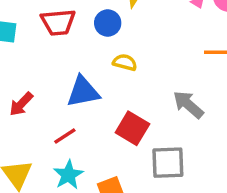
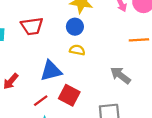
blue circle: (108, 23) -> (75, 27), moved
red square: (132, 128) -> (69, 95), moved

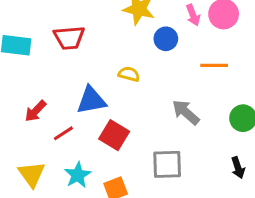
blue circle: (75, 27) -> (166, 39), moved
red line: (41, 101) -> (63, 133), moved

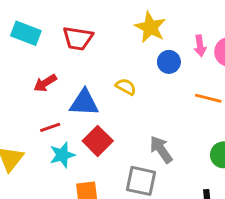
red arrow: (35, 111) -> (45, 83), moved
gray arrow: (186, 112) -> (161, 149), moved
cyan star: (78, 175) -> (62, 155), moved

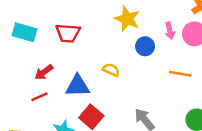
red line: (50, 127) -> (39, 97), moved

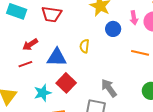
yellow semicircle: (111, 70) -> (84, 46), turned -112

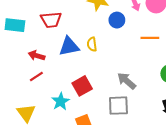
red arrow: (30, 45) -> (37, 56), turned 63
blue triangle: (57, 57) -> (69, 46), moved
red square: (66, 83) -> (82, 86), turned 30

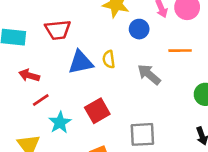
red arrow: (37, 56) -> (29, 75), moved
gray arrow: (127, 81) -> (149, 74), moved
cyan star: (61, 101) -> (60, 123), moved

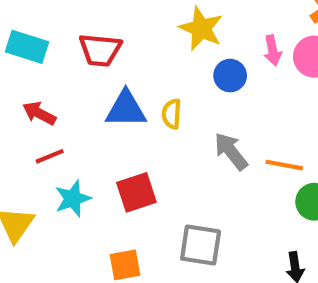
orange line: (180, 51) -> (284, 165), moved

